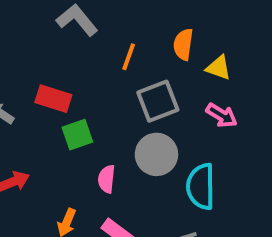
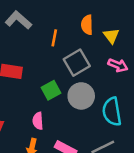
yellow triangle: (218, 68) -> (111, 36), turned 42
green square: (77, 135) -> (51, 90), moved
pink semicircle: (107, 179) -> (38, 121), moved

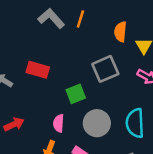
orange line: (54, 38) -> (80, 19), moved
gray circle: (81, 96) -> (97, 123), moved

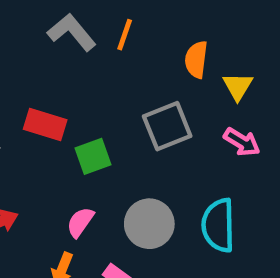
green square: (76, 94) -> (93, 156), moved
pink semicircle: (59, 123) -> (80, 222), turned 30

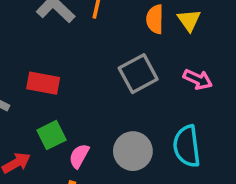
yellow triangle: (238, 86) -> (189, 20), moved
green square: (93, 156) -> (52, 135), moved

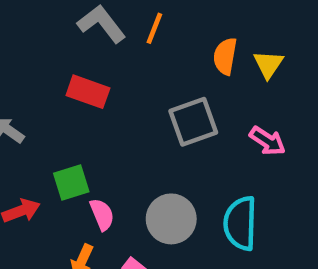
red rectangle: (43, 83) -> (88, 92), moved
pink semicircle: (79, 156) -> (102, 214), turned 120

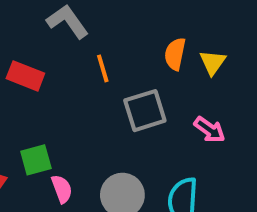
orange line: (154, 28) -> (103, 68), moved, turned -40
red rectangle: (88, 92) -> (25, 76), moved

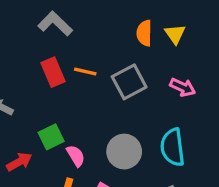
orange line: (103, 68) -> (85, 71), moved, turned -50
red rectangle: (25, 76) -> (53, 72), moved, turned 56

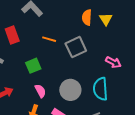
red rectangle: (53, 72) -> (12, 35), moved
pink arrow: (183, 87) -> (113, 62), moved
green square: (51, 137) -> (33, 66), moved

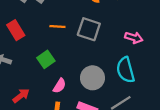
gray square: (76, 47) -> (89, 29), turned -35
pink semicircle: (40, 91) -> (59, 86), turned 72

